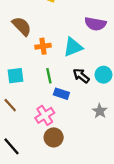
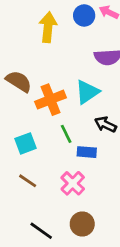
orange cross: (43, 46) -> (50, 100), size x1.5
brown circle: (54, 137) -> (82, 224), moved

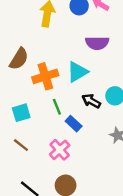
brown semicircle: (19, 81) -> (19, 59), turned 85
blue rectangle: (87, 152) -> (74, 124), turned 35

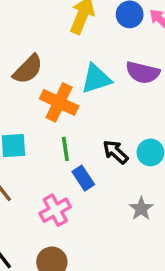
cyan triangle: (77, 72) -> (96, 79), moved
orange cross: (45, 76) -> (59, 102), turned 30

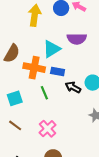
blue rectangle: (83, 178) -> (58, 72), moved, turned -32

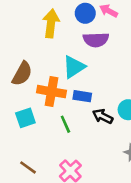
purple semicircle: (77, 39) -> (96, 40), moved
cyan square: (15, 98) -> (25, 118), moved

